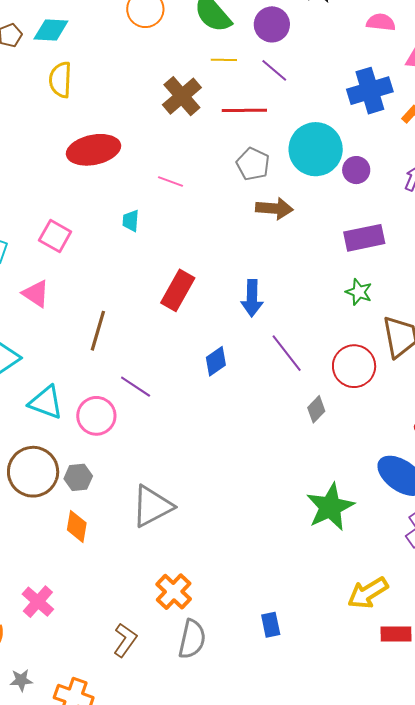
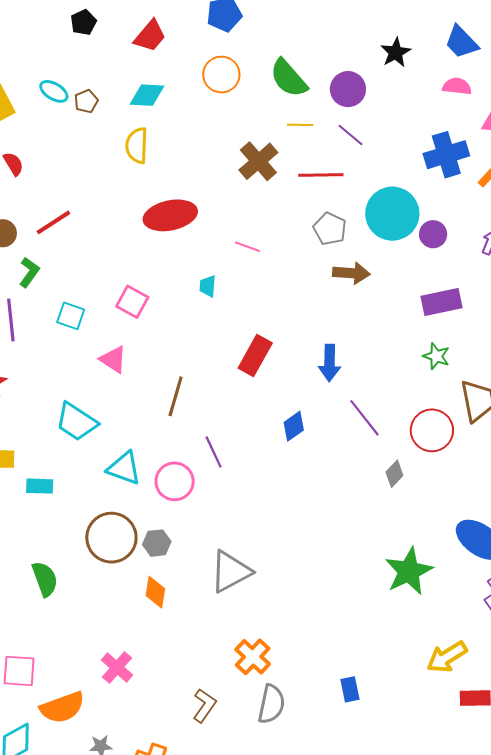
cyan diamond: (51, 30) -> (147, 95), moved
purple line: (136, 387) -> (214, 452), turned 32

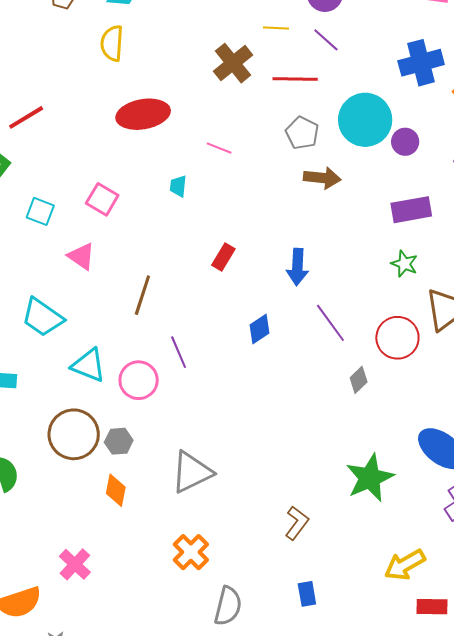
red rectangle: (255, 355) -> (223, 257), size x0.7
orange cross: (253, 657) -> (191, 552), moved
brown L-shape: (204, 705) -> (297, 523), moved

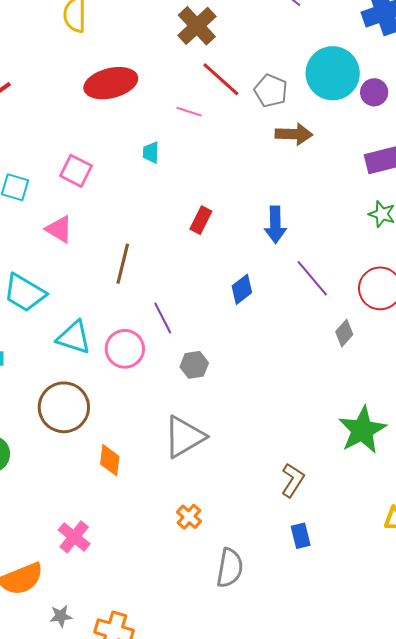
red line: (295, 79) -> (221, 79), moved, turned 45
gray hexagon: (119, 441) -> (194, 365), moved
orange cross: (191, 552) -> (189, 517), size x0.7
blue rectangle: (307, 594) -> (301, 536), moved

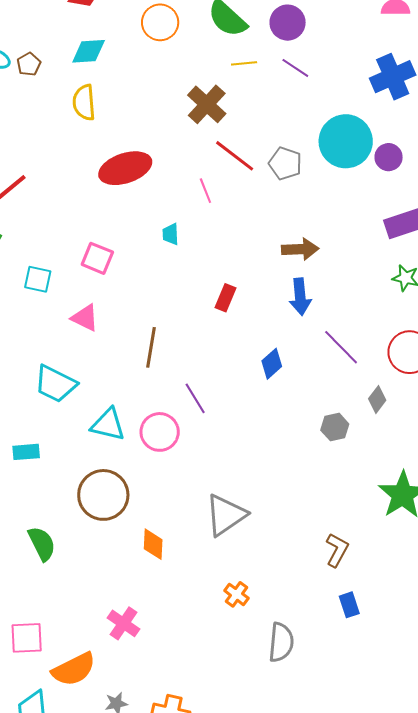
pink line: (189, 112) -> (205, 191), turned 55
brown arrow: (294, 134) -> (300, 249), moved
gray hexagon: (194, 365) -> (335, 427), moved

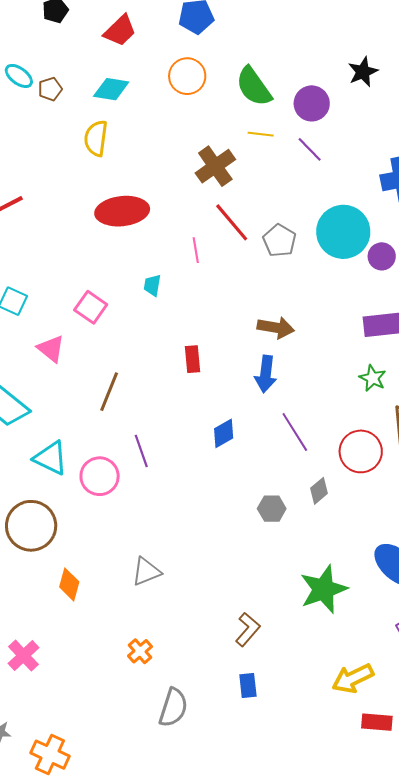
pink square: (97, 258) -> (91, 307), moved
red rectangle: (226, 298) -> (192, 359), turned -40
gray triangle: (226, 515) -> (146, 572), size x0.7

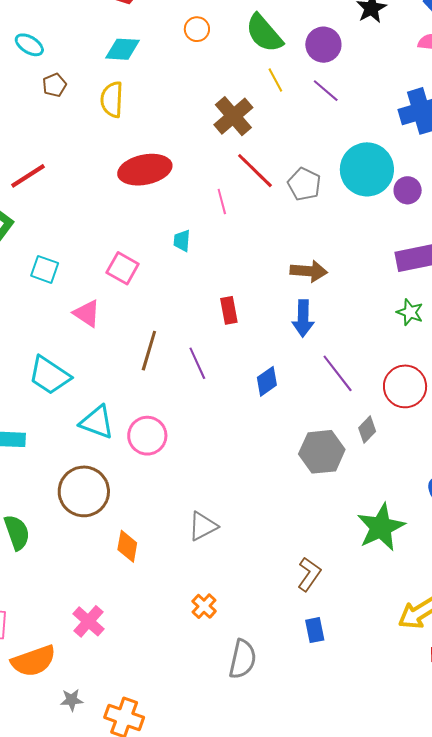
orange circle: (187, 76) -> (197, 29), size x0.7
brown pentagon: (50, 89) -> (54, 85), moved
yellow line: (261, 134) -> (275, 80), turned 60
purple line: (141, 451) -> (197, 363), moved
gray hexagon: (272, 509) -> (322, 452), size x1.6

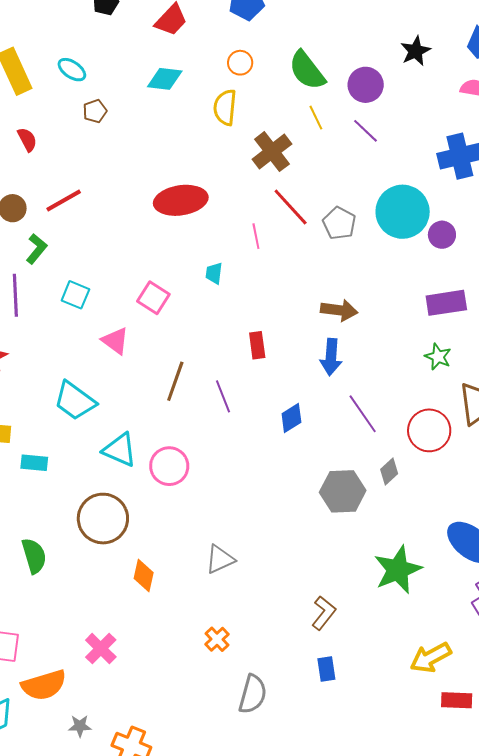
yellow semicircle: (112, 100) -> (225, 107), moved

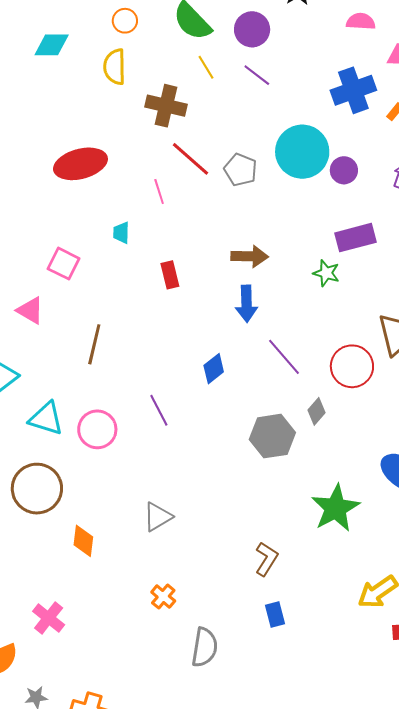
brown cross: (272, 152) -> (166, 106), turned -33
red rectangle: (257, 345) -> (170, 275), moved
green star: (438, 357) -> (326, 273), moved
purple line: (223, 396) -> (159, 410), moved

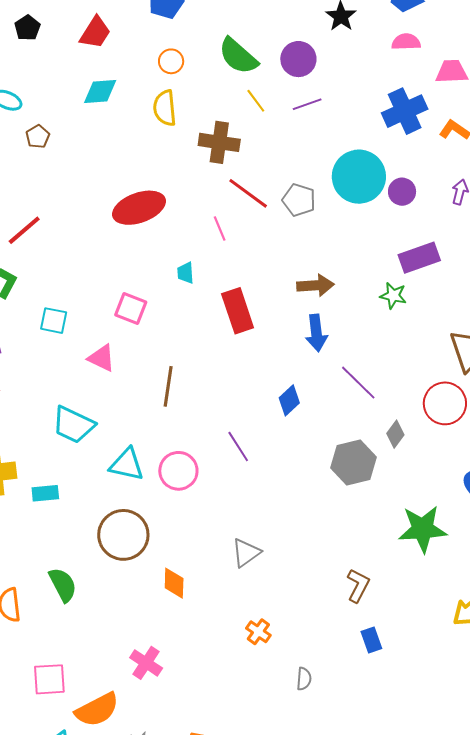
purple line: (257, 75) -> (307, 104), turned -52
red rectangle: (170, 275) -> (238, 311), size x1.6
red circle: (352, 366) -> (445, 403), moved
green star: (336, 508) -> (423, 529), turned 30
gray semicircle: (205, 647) -> (304, 679), size x0.6

